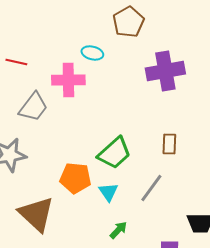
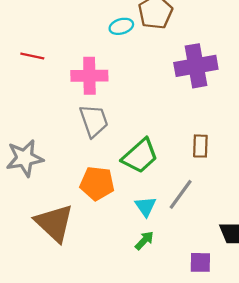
cyan ellipse: (92, 53) -> (121, 26), moved, turned -30
gray trapezoid: (33, 107) -> (94, 121), moved, turned -56
cyan triangle: (108, 192) -> (145, 206), moved

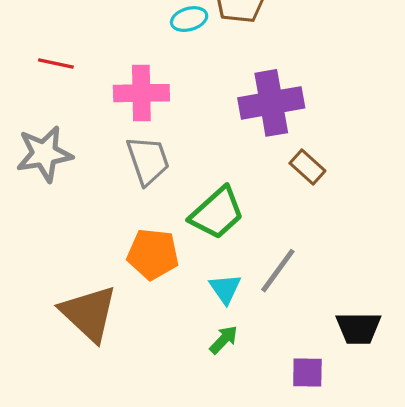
purple cross: (196, 66) -> (271, 103), moved
brown rectangle: (200, 146) -> (307, 167), moved, turned -50
gray star: (25, 158) -> (44, 154), moved

